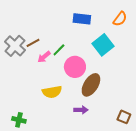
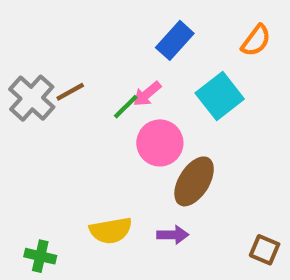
blue rectangle: (82, 19) -> (175, 40), turned -54
pink arrow: (44, 57) -> (147, 94), moved
yellow semicircle: (52, 92) -> (111, 231), moved

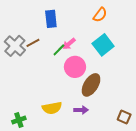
blue rectangle: (175, 40) -> (51, 19), moved, turned -48
orange semicircle: (256, 40) -> (100, 15), moved
green cross: (40, 256) -> (19, 120), turned -32

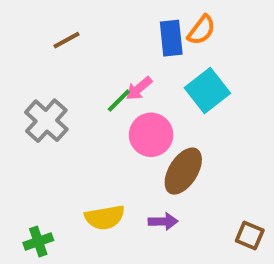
blue rectangle: (51, 19) -> (171, 38), moved
brown line: (33, 43) -> (66, 40), moved
gray cross: (15, 46) -> (46, 121), moved

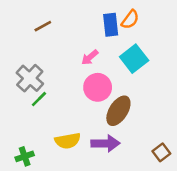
green line: (119, 101) -> (39, 99), moved
purple arrow: (163, 221) -> (105, 143), size x1.5
brown square: (250, 235) -> (161, 152), turned 30

